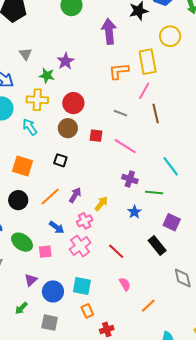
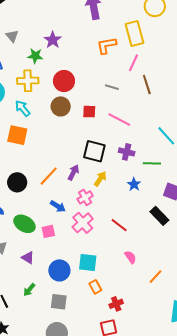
black square: (60, 160) -> (94, 151), moved, size x1.6
orange square: (23, 166) -> (17, 135), moved
purple triangle: (31, 280) -> (28, 258), moved, turned -40

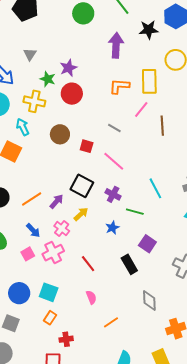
red circle: (64, 81) -> (72, 94), moved
brown line: (147, 85) -> (162, 126), moved
pink cross: (85, 197) -> (62, 228), turned -35
pink square: (48, 231) -> (28, 254), moved, turned -32
orange rectangle: (95, 287) -> (50, 318), turned 48

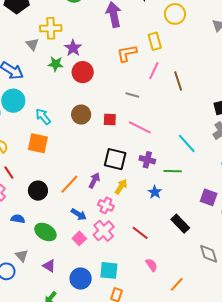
yellow rectangle: (149, 81) -> (155, 41), size x0.7
yellow cross: (34, 101) -> (51, 28), moved
purple square: (147, 244) -> (209, 197), moved

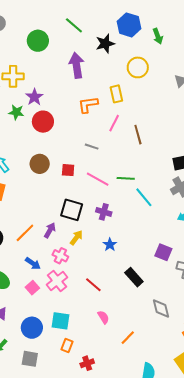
green line: (173, 171) -> (126, 178), moved

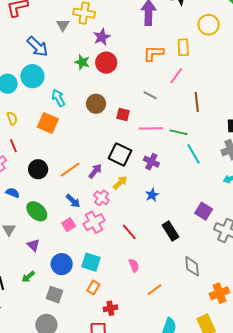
green star: (16, 112) -> (82, 62), moved
brown line: (138, 135) -> (197, 102), moved
pink line: (98, 179) -> (151, 128), turned -40

